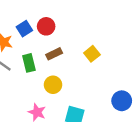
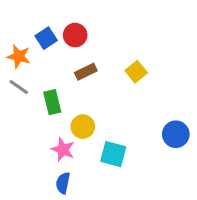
green rectangle: (29, 63) -> (52, 102), moved
yellow circle: (53, 85) -> (83, 127), moved

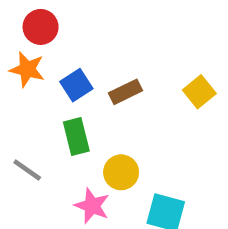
red circle: (75, 35) -> (41, 27), moved
blue square: (46, 38) -> (76, 85), moved
gray line: (19, 87) -> (27, 170), moved

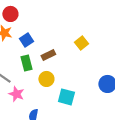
brown rectangle: (126, 92) -> (48, 55), moved
pink star: (92, 206) -> (16, 94), moved

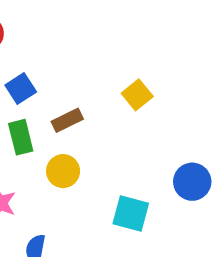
cyan square: (66, 97) -> (131, 213), moved

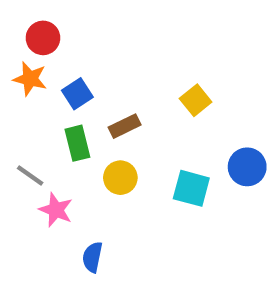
blue circle: (192, 182) -> (247, 167), moved
cyan square: (131, 213) -> (191, 188), moved

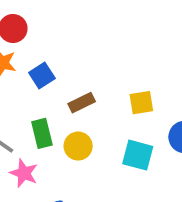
yellow square: (196, 100) -> (141, 103), moved, turned 30
green rectangle: (77, 143) -> (42, 133), moved

